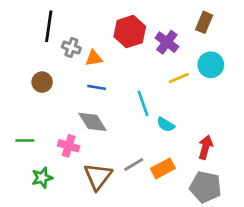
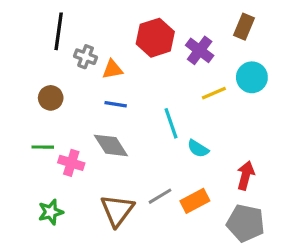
green line: (25, 140) -> (43, 147), moved
pink cross: (69, 146) -> (71, 163), moved

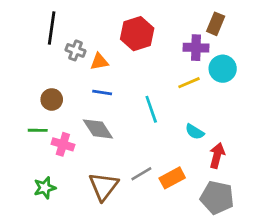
purple cross: (200, 50) -> (196, 48), moved, turned -35
brown circle: (51, 98) -> (52, 99), moved
cyan semicircle: (198, 149) -> (195, 132), moved

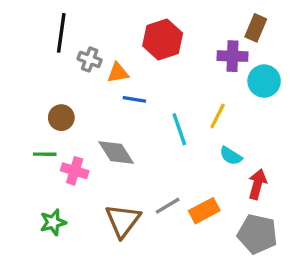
yellow line: (189, 83) -> (218, 116), moved, turned -40
blue line: (102, 92) -> (134, 99), moved

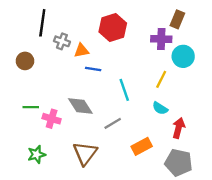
yellow line: (218, 116) -> (161, 79), moved
brown circle: (61, 118) -> (25, 61), moved
gray line: (168, 206) -> (113, 123), moved

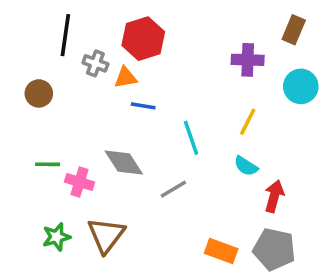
brown rectangle: (177, 19) -> (294, 30), moved
red hexagon: (113, 27) -> (143, 39), moved
cyan circle: (183, 56) -> (301, 86), moved
orange rectangle: (142, 146) -> (221, 251), moved, turned 48
brown triangle: (85, 153) -> (106, 235), moved

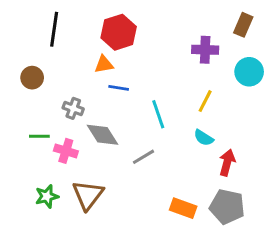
gray cross: (95, 63) -> (73, 108), moved

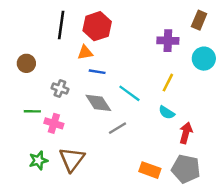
black line: (54, 29) -> (61, 25), moved
cyan line: (158, 114) -> (129, 93), turned -35
gray diamond: (102, 135) -> (98, 103), moved

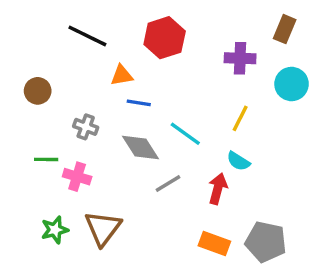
black line: (61, 25) -> (87, 36), turned -72
red hexagon: (97, 26) -> (165, 38), moved
red arrow: (186, 133) -> (218, 189), moved

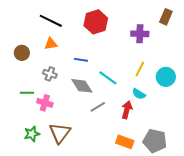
orange triangle: (122, 75) -> (51, 44), moved
cyan circle: (292, 84) -> (166, 77), moved

